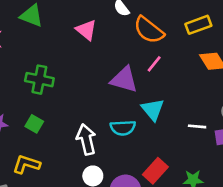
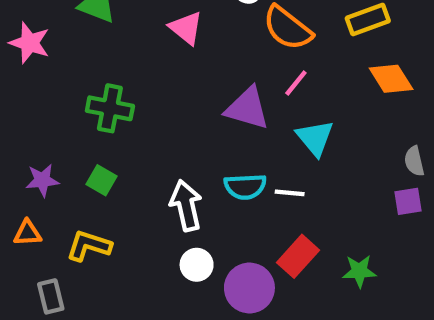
cyan triangle: (153, 109) -> (315, 138), moved
white line: (197, 126) -> (290, 193), moved

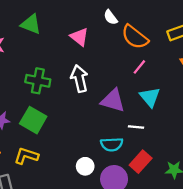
purple triangle: (247, 108) -> (113, 100), moved
green square: (101, 180) -> (33, 120), size x1.6
cyan semicircle: (245, 187) -> (112, 144), moved
white arrow: (186, 206) -> (79, 79), moved

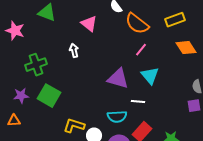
white arrow: (79, 79) -> (74, 51), moved, size x0.6
green cross: (38, 81) -> (36, 65), moved, turned -30
yellow L-shape: (26, 156) -> (74, 126), moved

